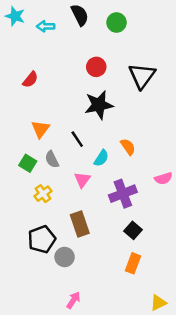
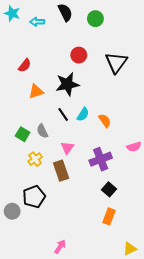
black star: (99, 105) -> (67, 84), moved
orange triangle: (40, 129) -> (36, 92), moved, turned 35
cyan semicircle: (101, 158) -> (83, 114), moved
brown rectangle: (80, 224) -> (61, 171), moved
gray circle: (65, 257) -> (12, 211), moved

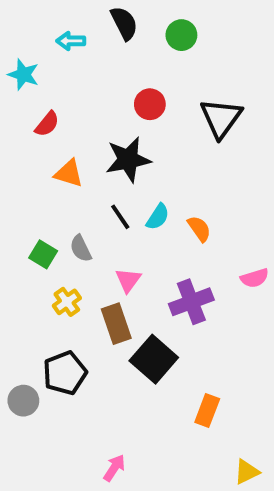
cyan star: (12, 13) -> (23, 75), moved
orange triangle: (36, 92) -> (69, 173), turned 35
black square: (109, 189) -> (154, 359), moved, size x1.6

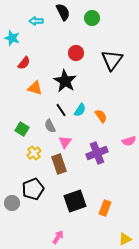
black star: (128, 160) -> (65, 81), turned -30
gray semicircle: (81, 248) -> (50, 126), moved
black square: (154, 359) -> (75, 201), moved, turned 30

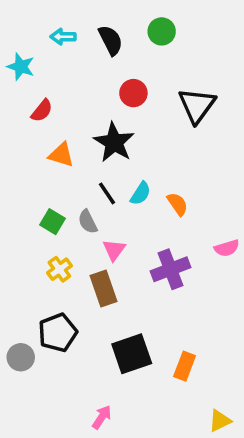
black semicircle: (63, 12) -> (111, 40), moved
green square: (22, 129) -> (52, 222), moved

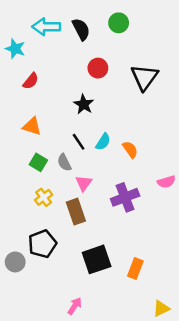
cyan arrow: (63, 37) -> (46, 27), size x1.5
black star: (114, 142) -> (84, 104), size x0.7
orange triangle: (61, 155) -> (32, 126), moved

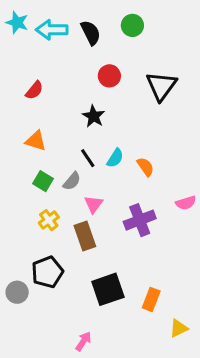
cyan star: (15, 49) -> (17, 23), moved
gray semicircle: (64, 162) -> (72, 181), turned -114
yellow triangle: (161, 309) -> (179, 328), moved

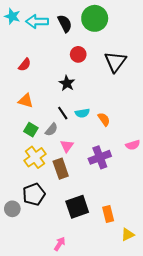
green circle: (132, 25) -> (95, 18), size x1.6
cyan semicircle: (115, 158) -> (82, 113), turned 48
yellow cross: (49, 220) -> (35, 157), size x1.5
orange rectangle: (151, 299) -> (108, 214), turned -35

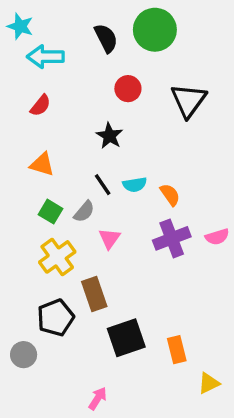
cyan arrow: (37, 21) -> (45, 57), moved
purple cross: (100, 157) -> (172, 238), moved
brown rectangle: (61, 169) -> (94, 294), moved
gray circle: (12, 209) -> (24, 355), moved

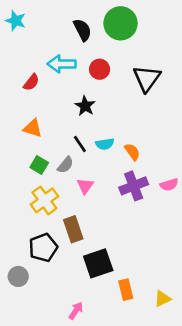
cyan arrow: (45, 57) -> (61, 64), moved
orange rectangle: (177, 350) -> (126, 290), moved

